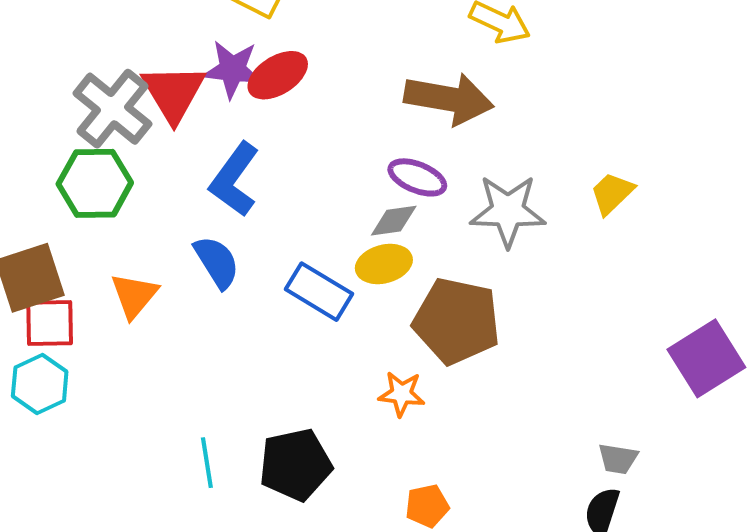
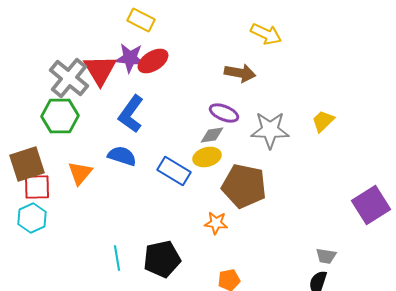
brown arrow: (449, 99) -> (240, 73), size x0.7
blue semicircle: (217, 262) -> (122, 156), turned -40

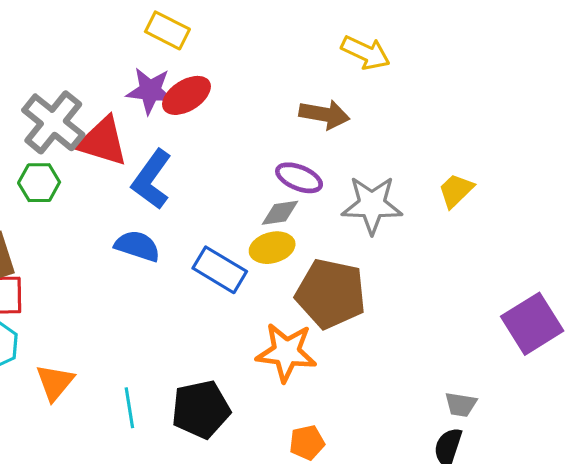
red triangle: (100, 70) -> (102, 141), moved, turned -42
green hexagon: (60, 116) -> (39, 183), size x0.7
orange triangle: (80, 173) -> (55, 382), moved
orange star: (216, 223) -> (286, 352), size x1.6

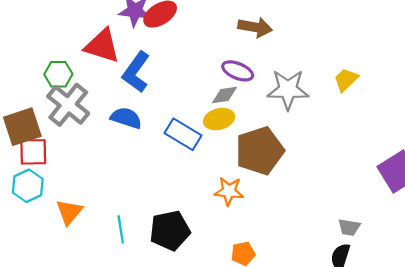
gray cross: (53, 122) -> (68, 105), moved
brown pentagon: (331, 294) -> (260, 151), turned -30
orange star: (286, 352) -> (229, 191), size x0.7

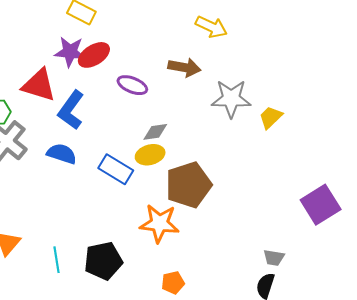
purple ellipse: (238, 71) -> (132, 85), moved
gray star: (288, 90) -> (231, 99), moved
orange star: (229, 191) -> (159, 223), size x1.4

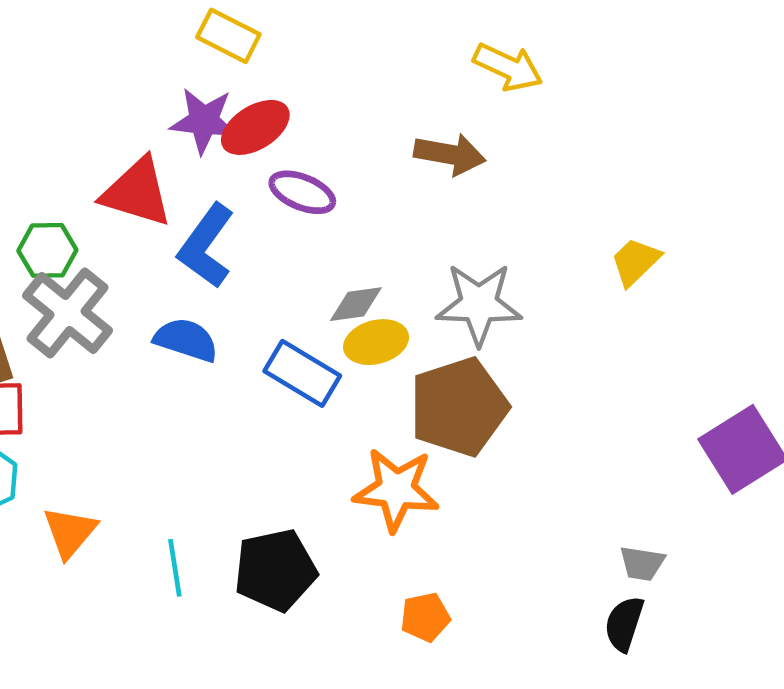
purple ellipse: (132, 85) -> (302, 192), moved
gray star: (231, 99) -> (479, 304), moved
gray diamond: (155, 132) -> (356, 304), moved

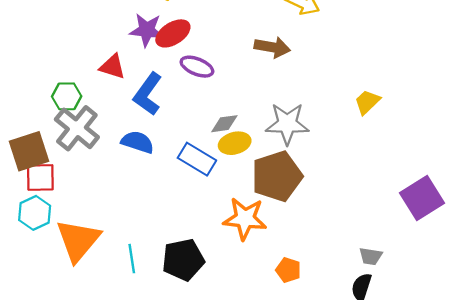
red triangle: (137, 192) -> (112, 67), size x0.7
orange triangle: (70, 532) -> (78, 240), size x1.6
orange pentagon: (425, 617) -> (288, 270), moved, turned 30

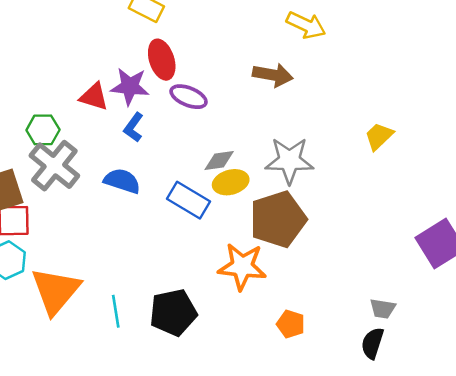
purple star: (147, 30) -> (130, 86), moved
red ellipse: (173, 33) -> (162, 60), turned -76
blue L-shape: (148, 94) -> (134, 127), size x0.6

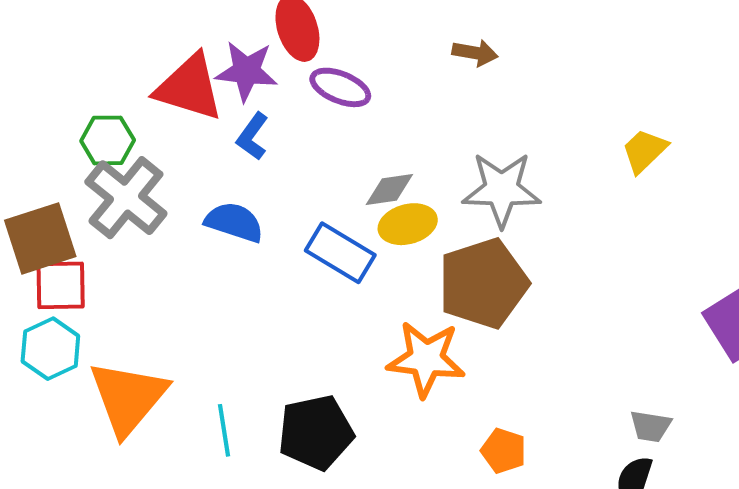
brown arrow: (273, 75) -> (475, 53), size x0.7
red triangle: (94, 97) -> (189, 87), size x1.5

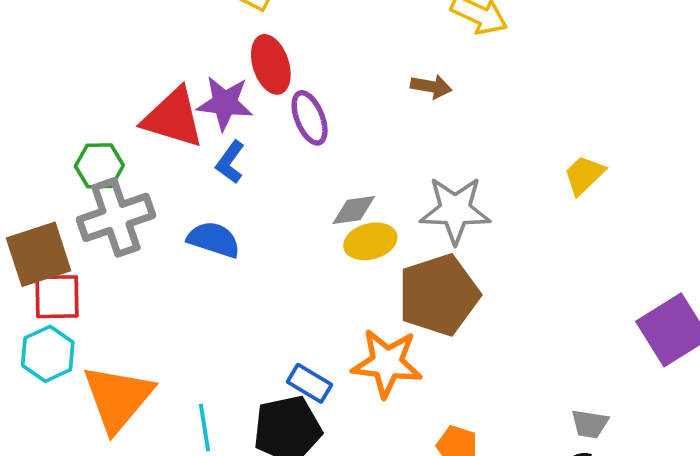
purple ellipse: (340, 87) -> (310, 118), turned 46
gray cross: (126, 198) -> (116, 217), turned 32
blue rectangle: (340, 253) -> (310, 383), moved, size x0.7

